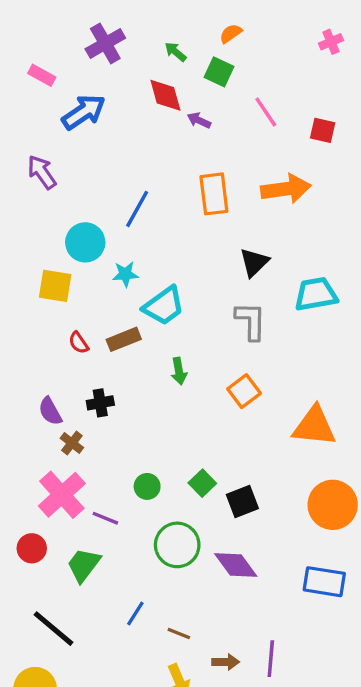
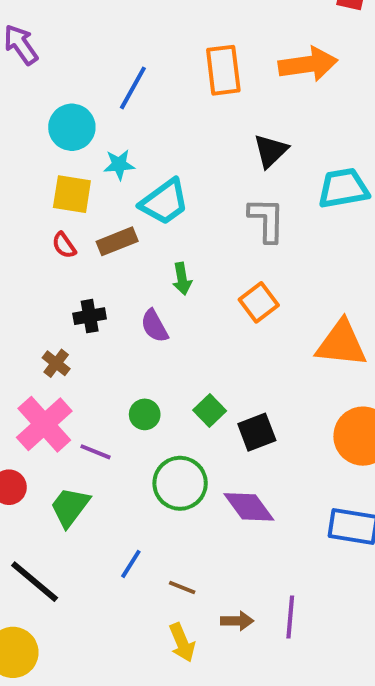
yellow square: (55, 286) -> (72, 194), moved
purple semicircle: (50, 411) -> (154, 326), moved

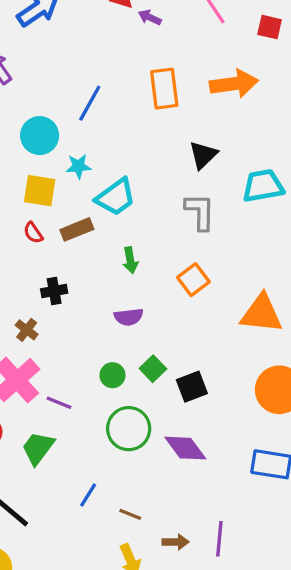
purple semicircle: (154, 326) -> (129, 317), moved, turned -68
green circle: (145, 414) -> (112, 375), moved

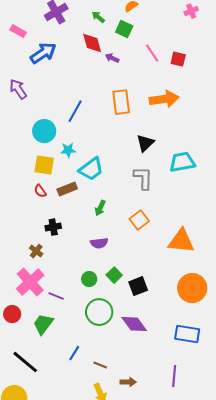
red square: (270, 27) -> (178, 59), moved
green arrow: (130, 260) -> (100, 208), turned 35
purple line: (219, 539) -> (174, 376), moved

